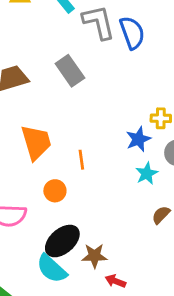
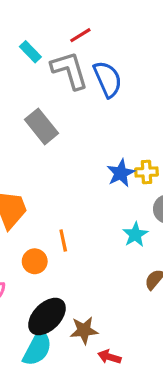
blue star: (138, 139) -> (121, 173), moved
orange line: (81, 160) -> (63, 241), moved
cyan semicircle: (52, 269) -> (37, 348), turned -100

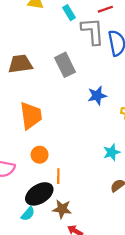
blue star: (121, 173) -> (97, 96), moved
orange line: (63, 241) -> (58, 176), moved
cyan semicircle: (37, 348) -> (28, 214), size x0.6

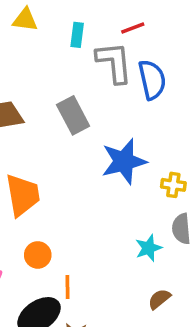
cyan rectangle: (69, 13) -> (77, 35), turned 40
blue star: (97, 96) -> (124, 161), size x1.5

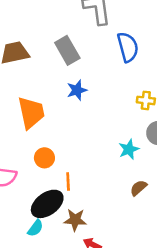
blue semicircle: (152, 80) -> (128, 47), moved
blue star: (124, 161) -> (77, 90), moved, size x0.6

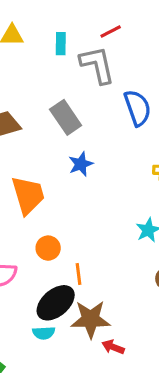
brown star: (75, 220) -> (91, 319), size x1.4
cyan semicircle: (35, 228) -> (44, 333), turned 54

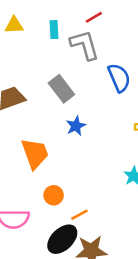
orange line: (79, 274) -> (79, 215), turned 72

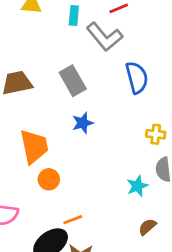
gray L-shape: (85, 45) -> (105, 37), turned 148
orange circle: (54, 195) -> (49, 179), moved

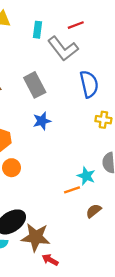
yellow cross: (156, 134) -> (103, 120), moved
cyan star: (137, 186) -> (86, 176), turned -30
orange line: (73, 220) -> (72, 190), moved

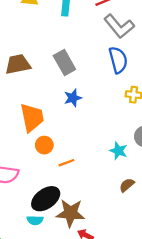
gray L-shape: (63, 49) -> (119, 26), moved
orange line: (72, 190) -> (66, 163), moved

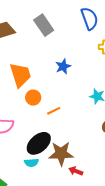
blue star: (73, 98) -> (63, 66), moved

